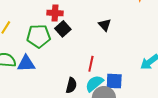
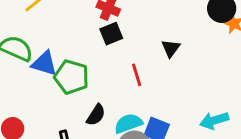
green pentagon: (39, 36) -> (72, 77), moved
red line: (91, 64) -> (137, 75), moved, turned -49

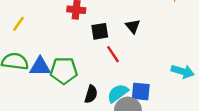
black square: (111, 34) -> (100, 31), moved, turned 30
cyan arrow: (214, 120) -> (183, 71), turned -130

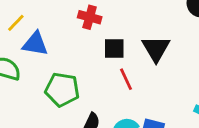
black triangle: (133, 26) -> (156, 49), size x1.5
blue triangle: (40, 67) -> (35, 44), moved

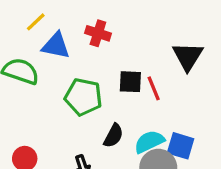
red cross: (90, 17) -> (98, 33), moved
black square: (114, 48) -> (130, 82), moved

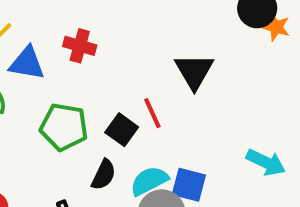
black square: (130, 82) -> (122, 130), moved, turned 35

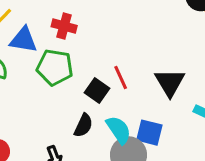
black triangle: (194, 71) -> (170, 82), moved
green pentagon: (64, 127) -> (55, 67), moved
cyan semicircle: (149, 181) -> (119, 130), turned 84

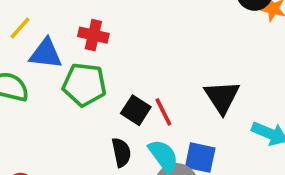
red line: (121, 78) -> (163, 112), moved
black semicircle: (83, 125) -> (121, 152), turned -35

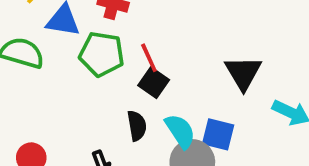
red line: (163, 112) -> (149, 58), moved

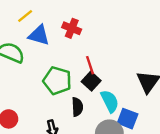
green pentagon: (102, 54) -> (57, 81), moved
cyan semicircle: (180, 131) -> (110, 101), moved

